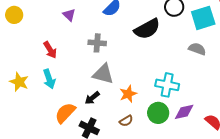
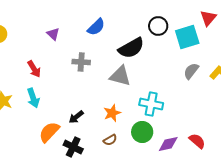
gray semicircle: (197, 49) -> (191, 71), moved, turned -72
gray triangle: (103, 74) -> (120, 76), moved
purple diamond: (184, 112) -> (168, 144), moved

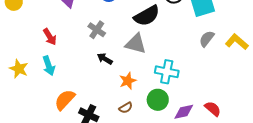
gray cross: (81, 62) -> (97, 30), turned 30
black arrow: (76, 117) -> (105, 59), moved, turned 70

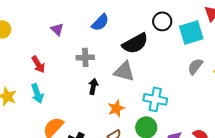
gray cross: (97, 30) -> (85, 57), turned -36
black arrow: (105, 59) -> (93, 86), turned 70

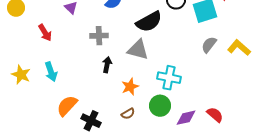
red arrow: (38, 64) -> (45, 33), moved

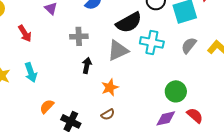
gray triangle: (138, 50) -> (118, 50), turned -40
cyan cross: (169, 78) -> (152, 42), moved
orange semicircle: (67, 106) -> (47, 106), size x0.7
green circle: (160, 106) -> (176, 91), moved

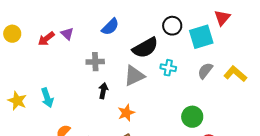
red arrow: (25, 33) -> (46, 39), moved, turned 84
cyan cross: (152, 42) -> (168, 68), size x0.7

